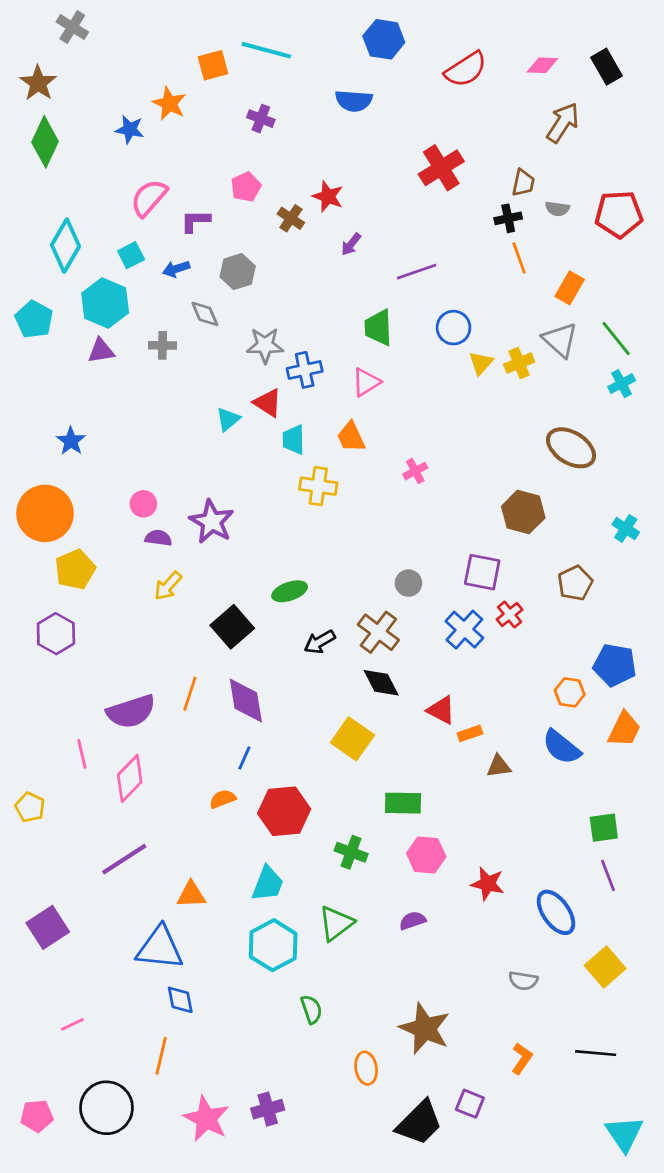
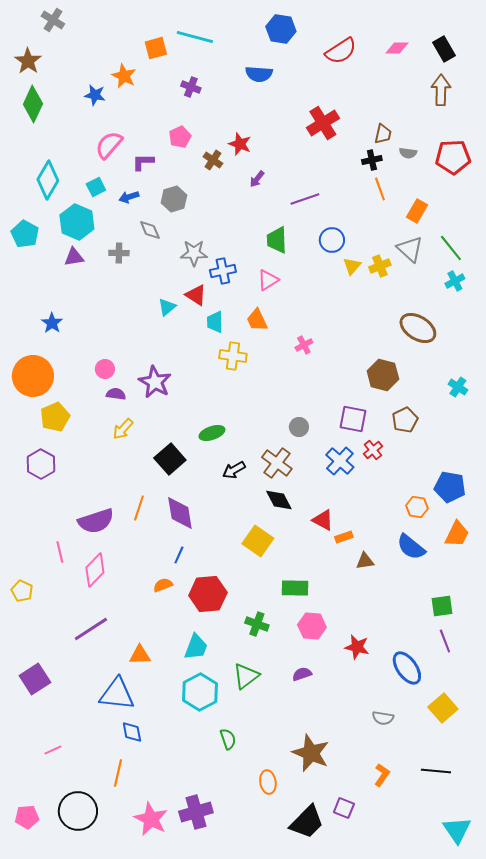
brown arrow: (563, 123) -> (441, 90), moved, turned -32
brown pentagon: (575, 583) -> (405, 420), moved
purple cross: (268, 1109) -> (196, 812), size x1.4

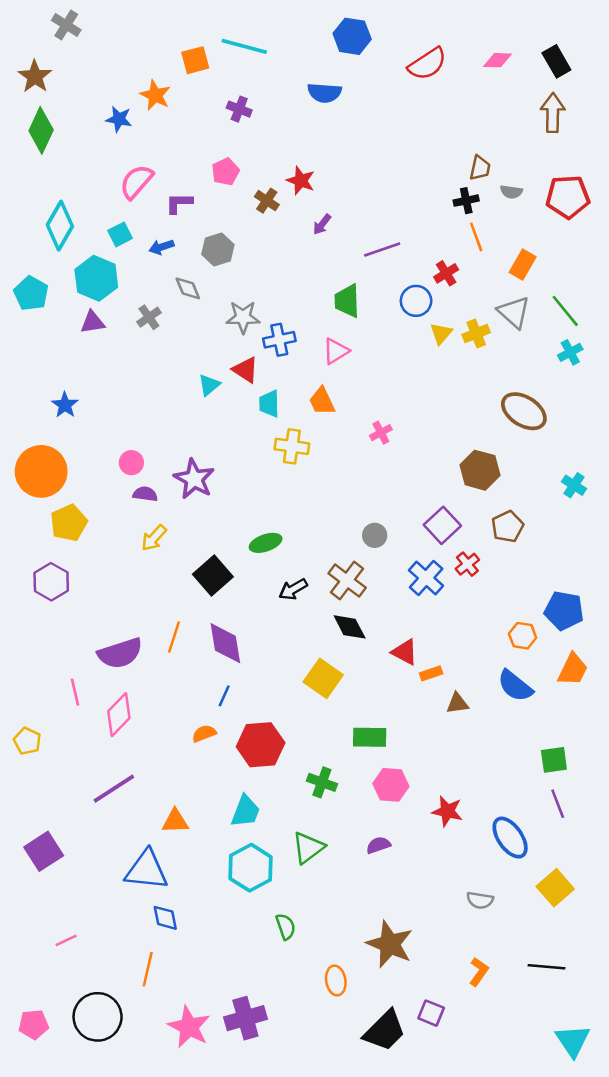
red cross: (323, 123) -> (446, 273), moved, size x0.6
gray cross: (119, 253) -> (149, 317), turned -36
purple square: (353, 419) -> (442, 525), turned 36

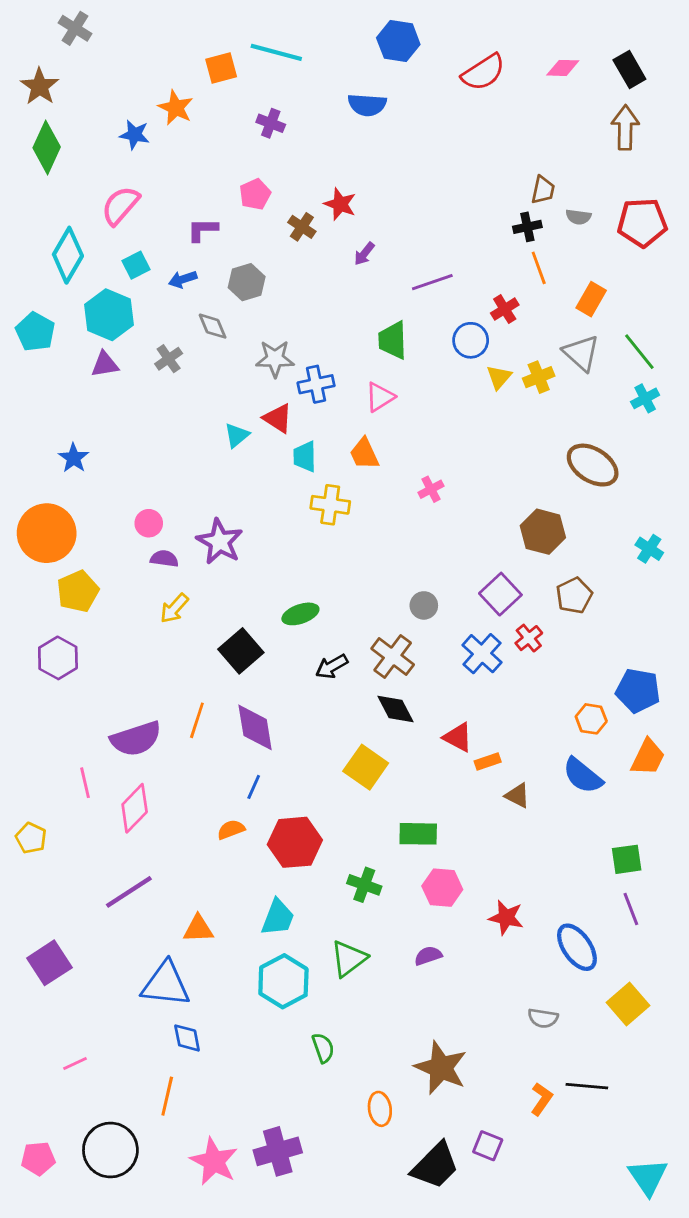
pink semicircle: (136, 182) -> (120, 206), moved
brown triangle: (457, 703) -> (517, 795), turned 35
black line: (546, 967) -> (587, 1086), moved

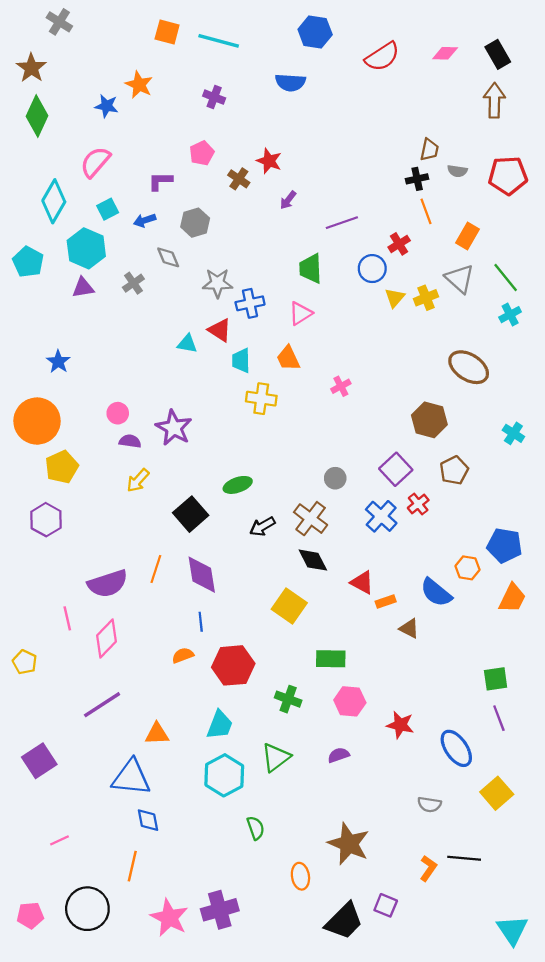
orange square: (221, 68) -> (167, 32), moved, turned 30
cyan triangle: (237, 435) -> (187, 344), turned 50
blue semicircle: (583, 776) -> (436, 593), moved
blue line: (254, 787) -> (201, 622), turned -30

